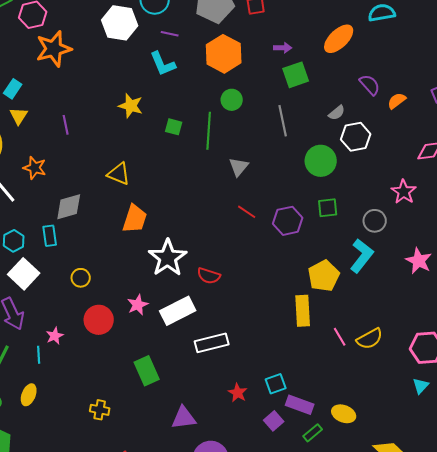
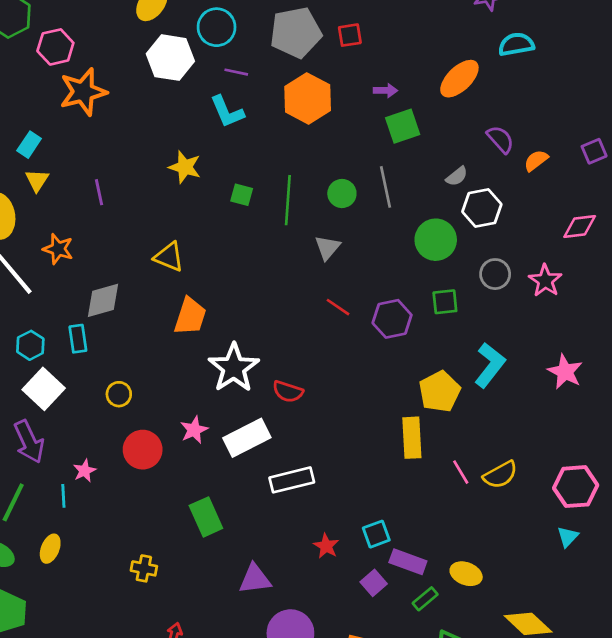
green circle: (232, 100) -> (342, 193), moved
gray circle: (375, 221) -> (495, 274), moved

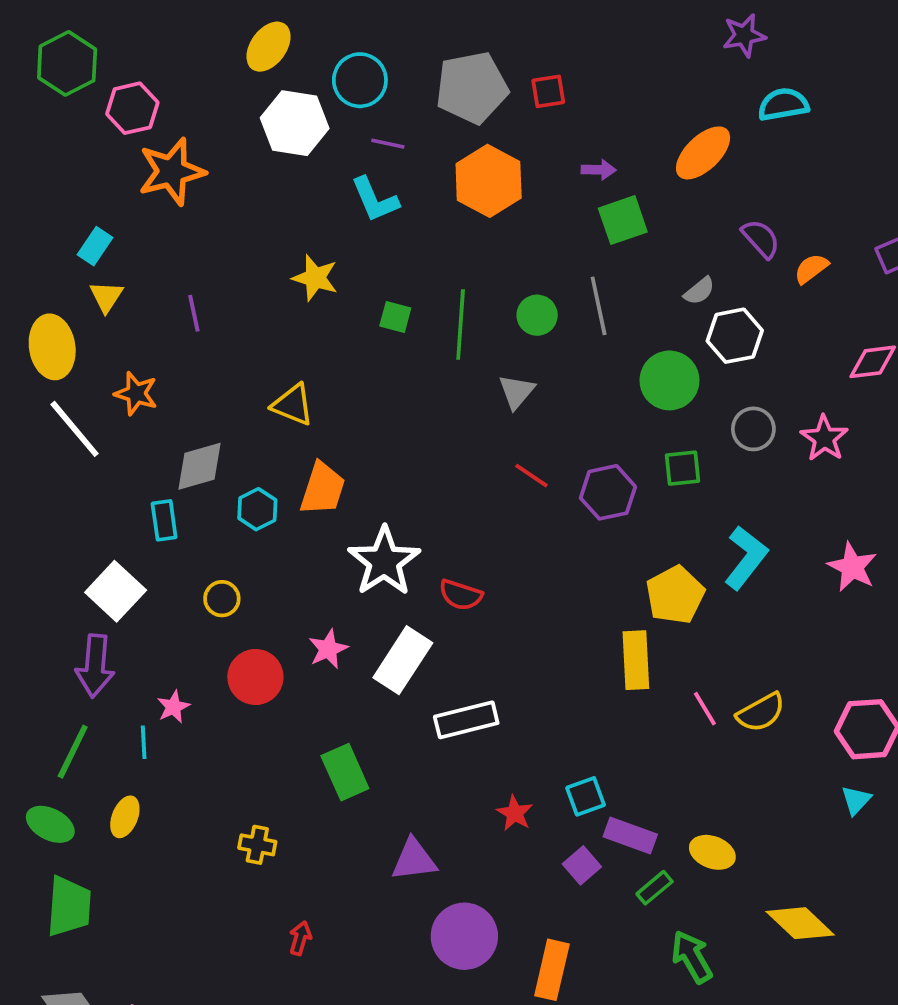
cyan hexagon: (30, 345) -> (257, 509), moved
white rectangle: (247, 438) -> (403, 660), turned -30
purple arrow: (29, 442) -> (95, 666), turned 30

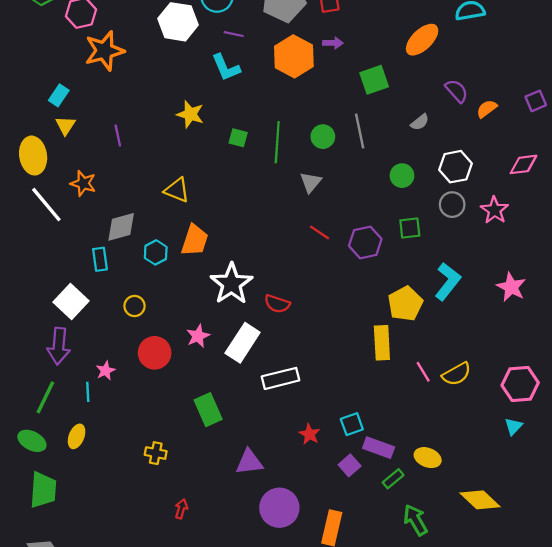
purple arrow: (599, 170) -> (333, 43), moved
white hexagon: (735, 336) -> (455, 167), moved
green circle: (669, 380) -> (402, 176), size x0.7

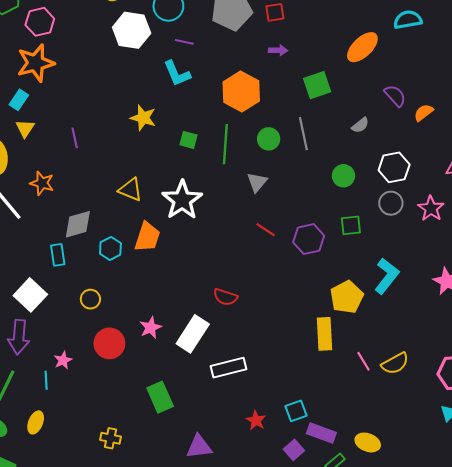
orange star: (104, 51) -> (36, 63), moved
orange hexagon: (294, 56) -> (241, 91), moved
white star: (231, 284) -> (182, 200), moved

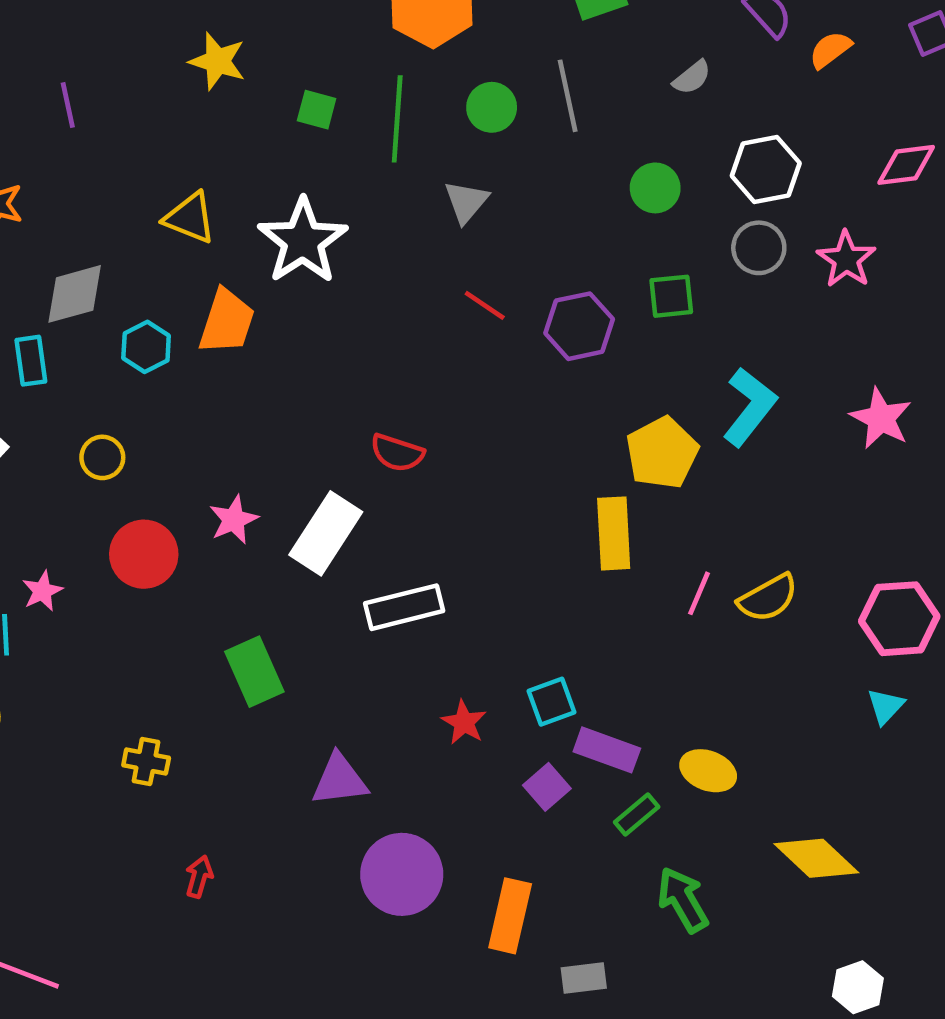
pink line: (363, 361) -> (699, 593), turned 54

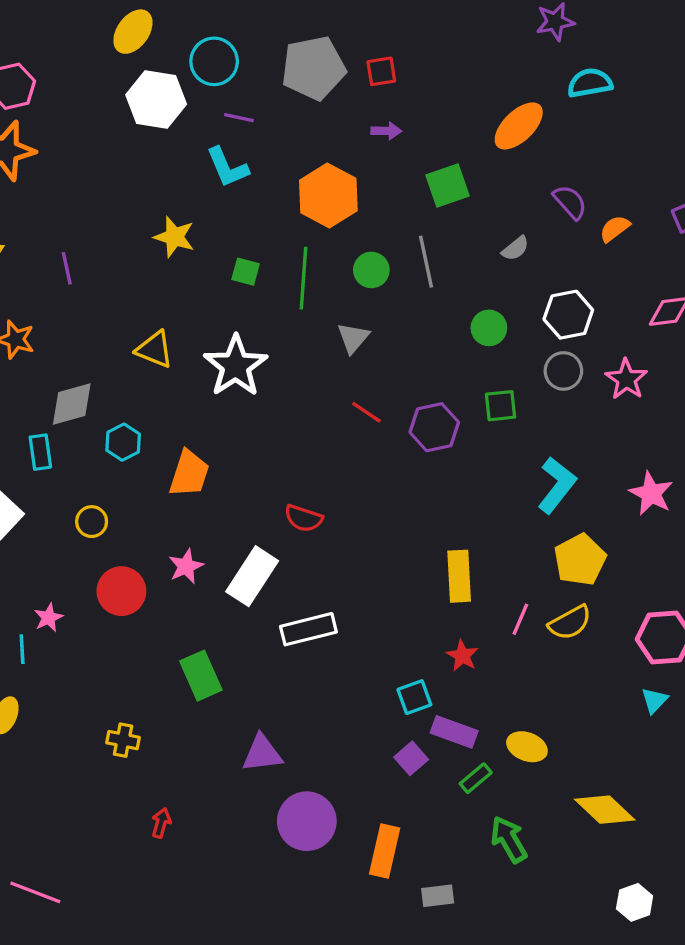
orange trapezoid: (227, 322) -> (189, 474), moved
yellow pentagon: (662, 453) -> (580, 560), moved
red star: (464, 722) -> (462, 656), moved

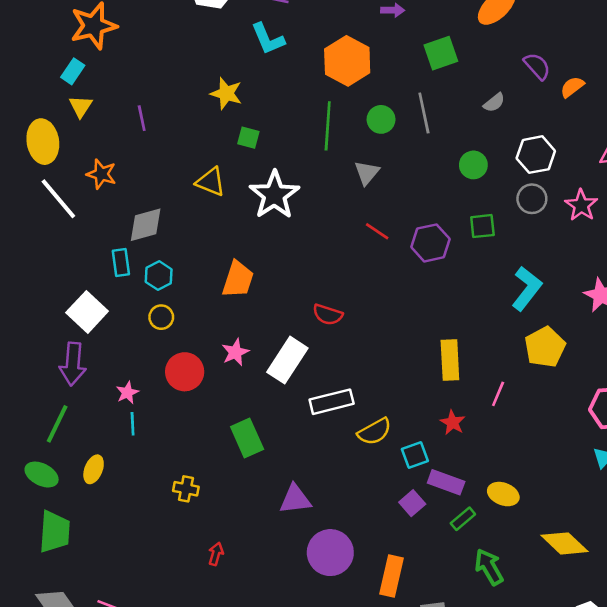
green square: (246, 272) -> (248, 138), moved
cyan hexagon: (123, 442) -> (159, 276), moved
yellow semicircle: (570, 623) -> (375, 432), moved
cyan line: (22, 649) -> (133, 424), moved

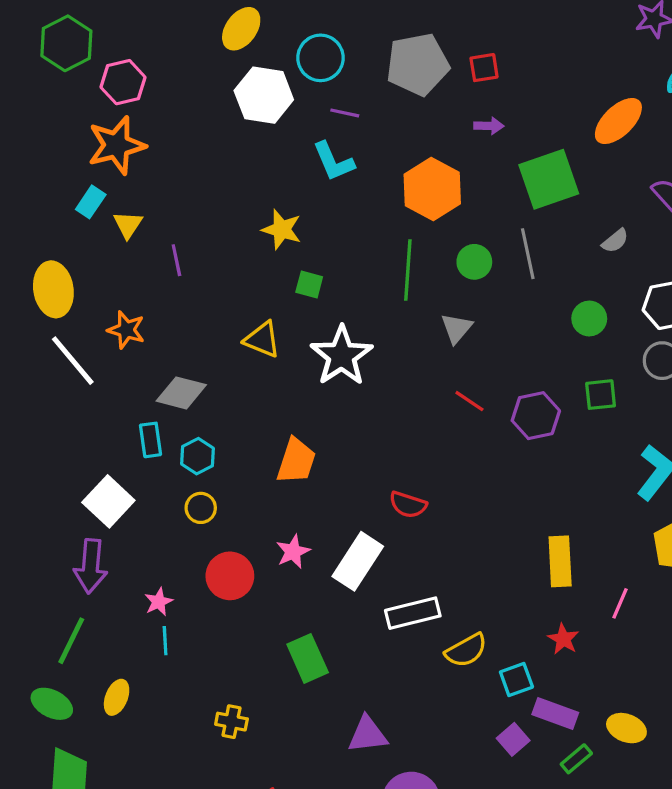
green square: (441, 53) -> (549, 179), size x1.4
yellow triangle: (81, 106) -> (128, 225), moved
gray diamond: (146, 225) -> (181, 393), turned 30

